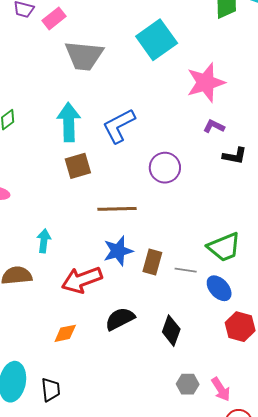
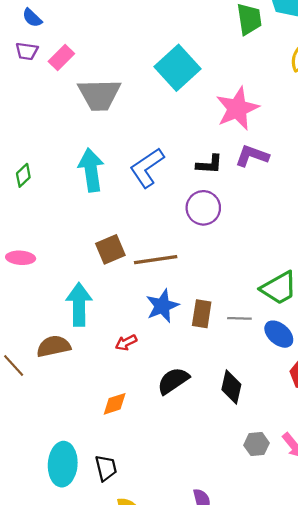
purple L-shape: (214, 126) -> (252, 156), size x1.4
black L-shape: (235, 156) -> (209, 164), moved
brown square: (78, 166) -> (110, 249), moved
cyan arrow: (44, 241) -> (79, 304), size x1.6
red arrow: (82, 280) -> (126, 343), size x0.5

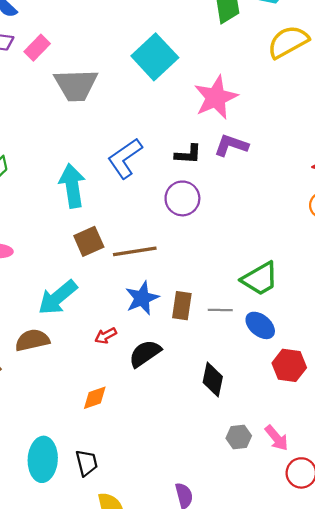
cyan arrow: (91, 170) -> (72, 186), moved
cyan arrow: (79, 304) -> (58, 298), turned -129
black semicircle: (173, 381) -> (145, 354), moved

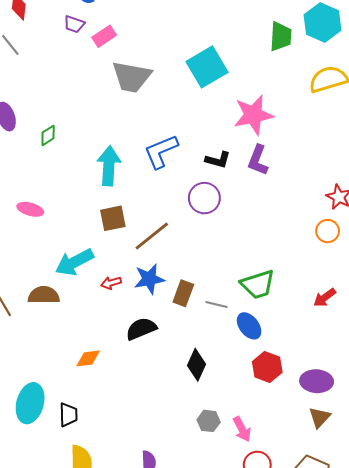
purple L-shape: (231, 145) -> (258, 160), turned -100
brown line: (135, 251) -> (152, 236), turned -42
red arrow: (106, 336) -> (111, 283), moved

